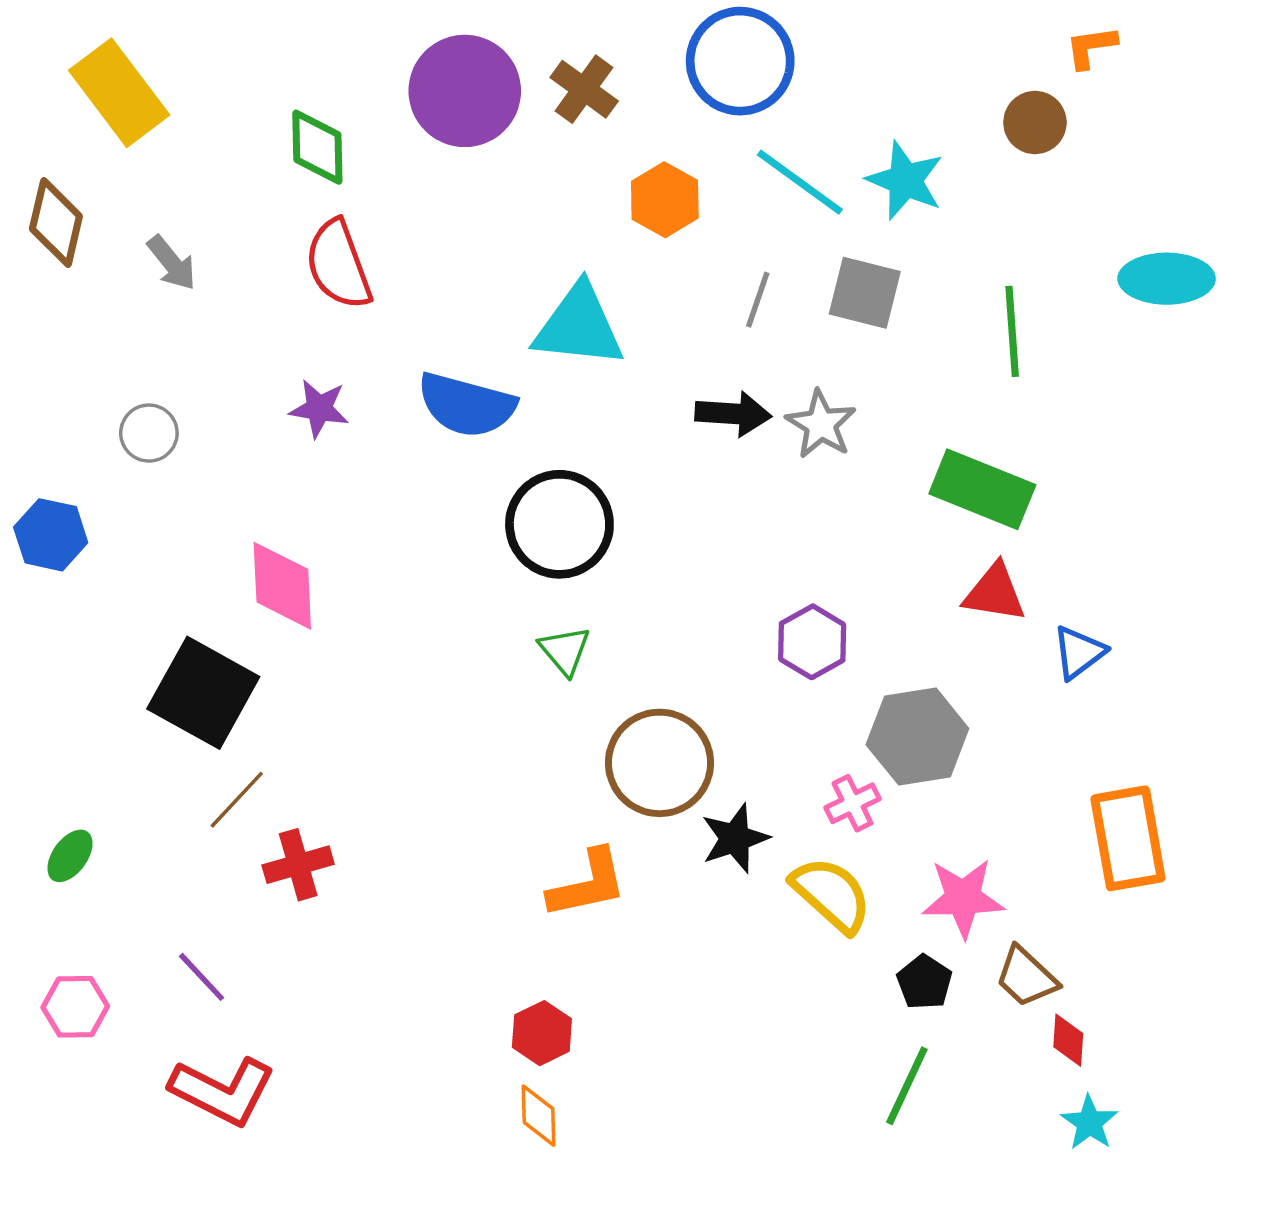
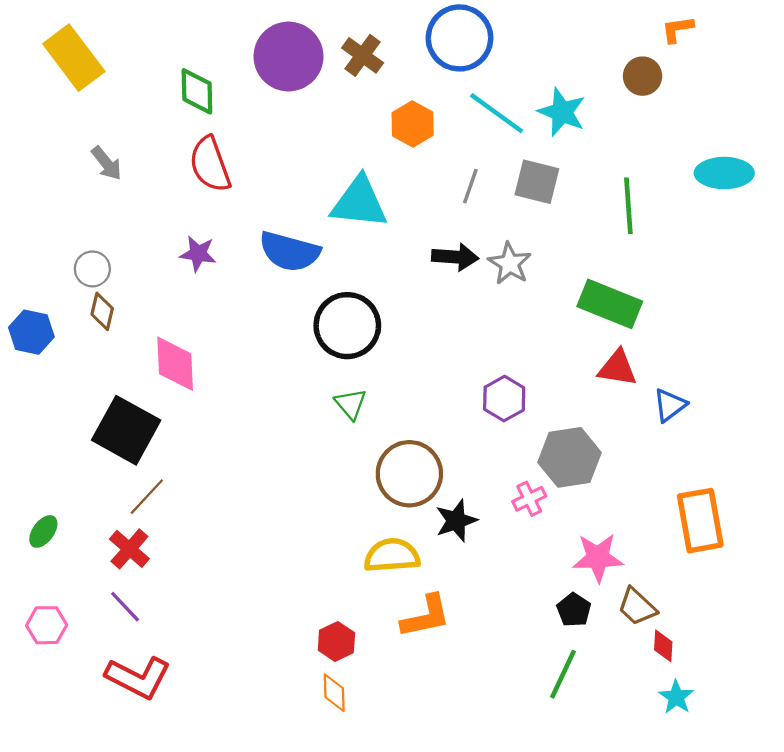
brown diamond: (56, 223) -> (102, 311), moved, size x0.7
red cross: (298, 865) -> (129, 549), moved, turned -33
orange L-shape: (588, 884) -> (426, 616), moved
yellow semicircle: (831, 894) -> (392, 555), moved, turned -46

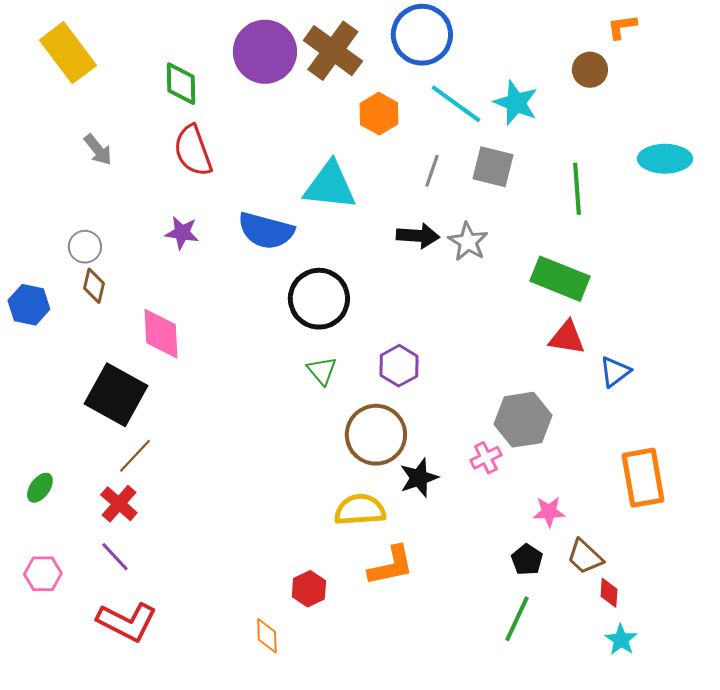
brown cross: (363, 55) -> (333, 51), size x1.5
purple hexagon: (504, 399) -> (399, 366), moved
pink star: (598, 558) -> (549, 512), size x0.7
orange diamond: (334, 693) -> (267, 636), moved

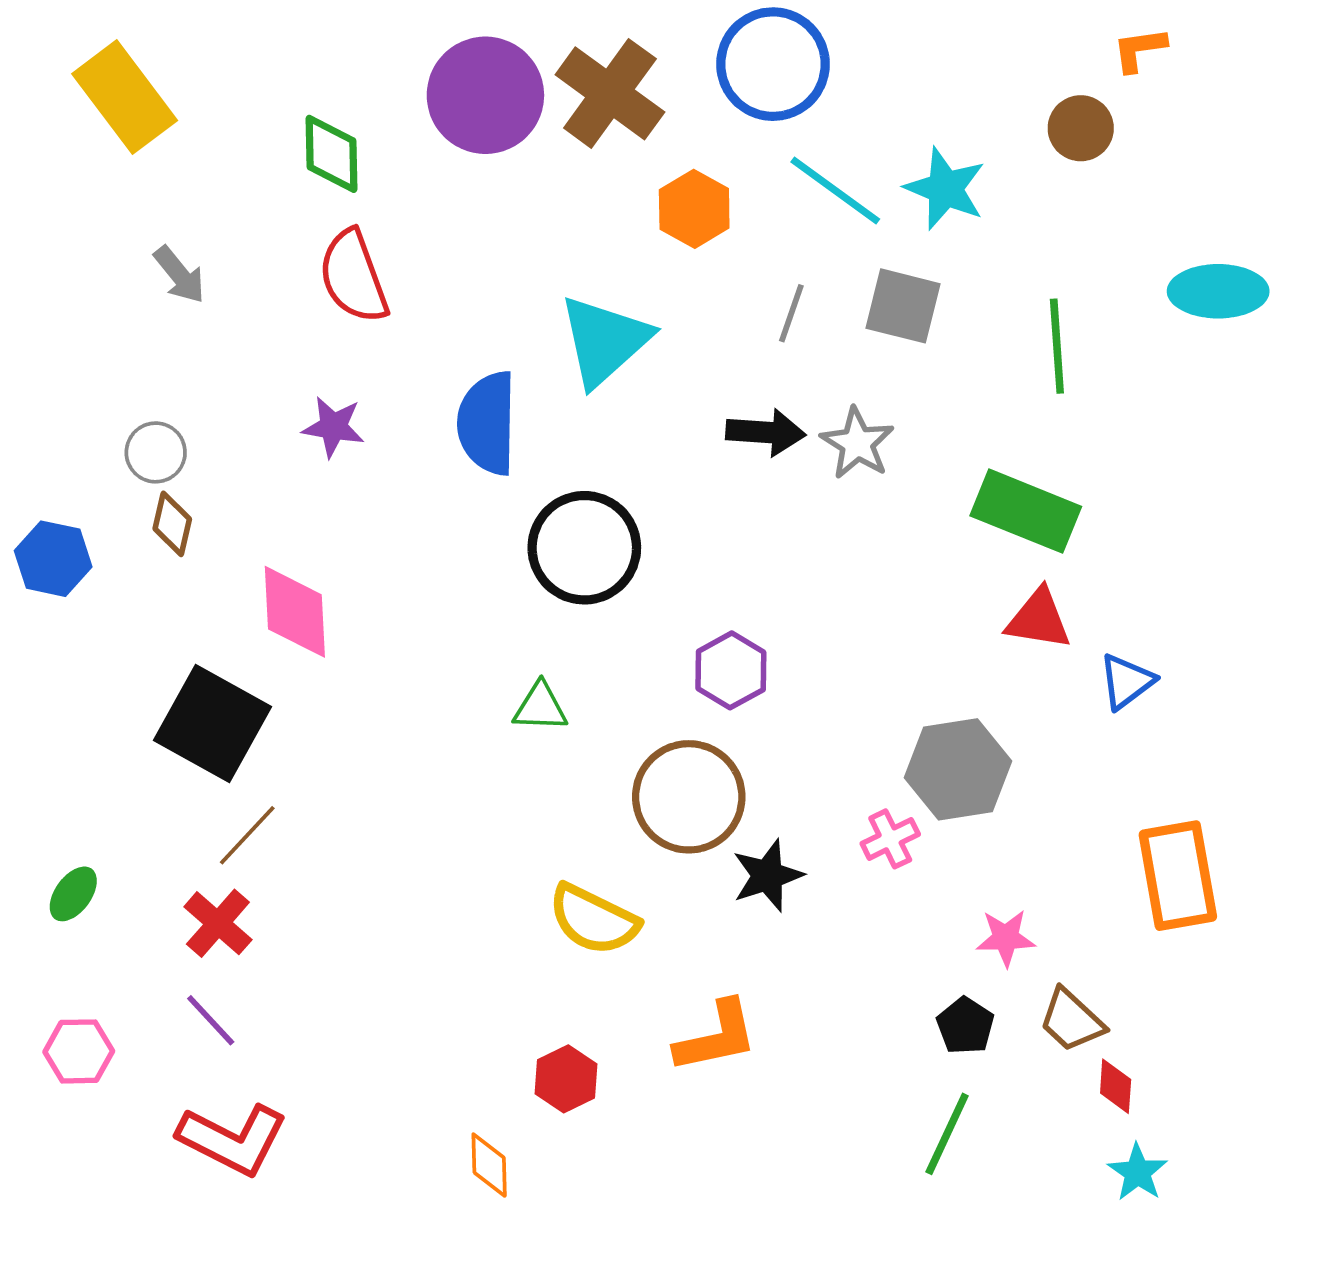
cyan triangle: (330, 186) -> (604, 341), turned -48
blue semicircle: (266, 231) -> (487, 423), turned 76
green triangle: (322, 371) -> (540, 707), moved, turned -48
yellow semicircle: (360, 510) -> (593, 920), moved, turned -150

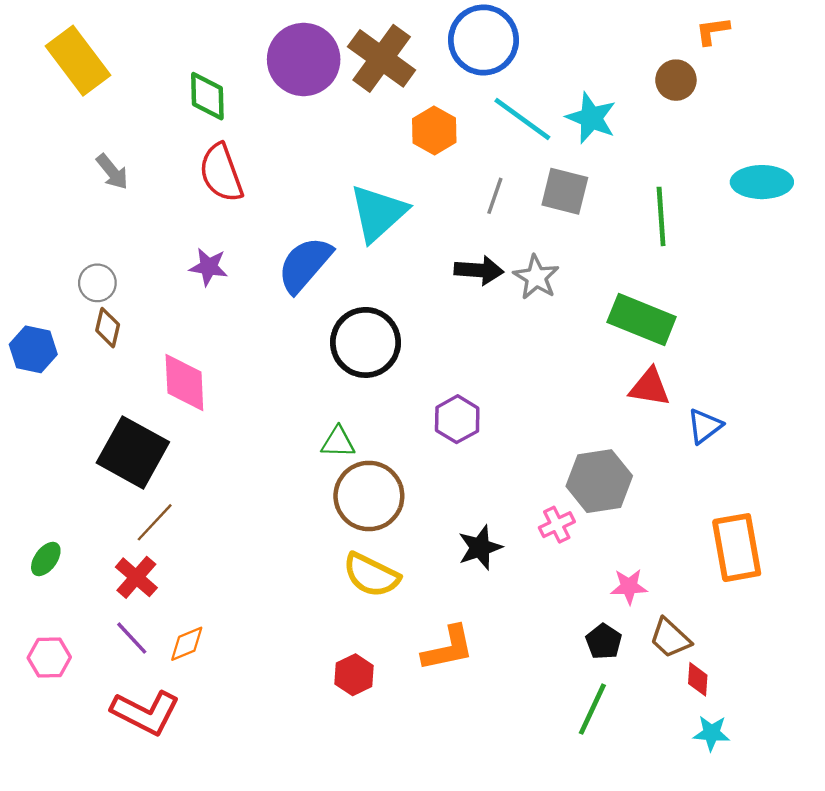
blue semicircle: (487, 423) -> (305, 265), turned 40
brown circle: (689, 797) -> (369, 496), moved
orange diamond: (489, 1165) -> (187, 644), moved, turned 69
cyan star: (1138, 1172) -> (711, 733), turned -30

